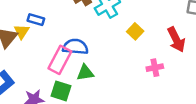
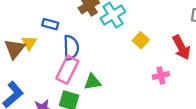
blue rectangle: (36, 20) -> (50, 24), moved
blue semicircle: (75, 47) -> (71, 48), moved, turned 85

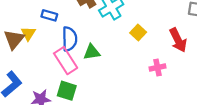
pink rectangle: (67, 70) -> (66, 61), turned -60
green triangle: (92, 82) -> (92, 52), moved

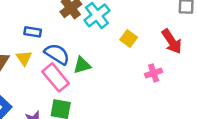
yellow triangle: (28, 33) -> (24, 58), moved
blue semicircle: (70, 39) -> (57, 54), turned -50

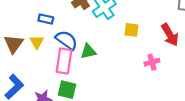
yellow square: (129, 39) -> (131, 30), turned -32
pink rectangle: (56, 77) -> (64, 61), turned 45

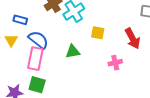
green triangle: (88, 51) -> (73, 51), moved

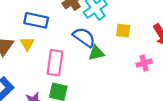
blue rectangle: (20, 20) -> (36, 20), size x1.5
blue semicircle: (38, 40) -> (84, 37), moved

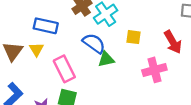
pink rectangle: (55, 63) -> (64, 69), turned -35
pink cross: (144, 63) -> (154, 70), size x1.5

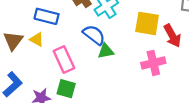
yellow square: (133, 37) -> (147, 23), moved, size x1.6
yellow triangle: (36, 49) -> (37, 39), turned -32

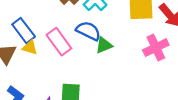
blue rectangle: (47, 16) -> (24, 31), moved, turned 50
pink rectangle: (64, 59) -> (59, 42), moved

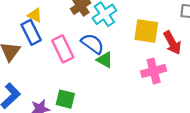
green triangle: (104, 45) -> (105, 60), turned 42
yellow triangle: (30, 48) -> (35, 15), moved

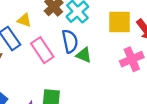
yellow triangle: (35, 15) -> (24, 20), moved
blue semicircle: (92, 44) -> (70, 41), turned 50

